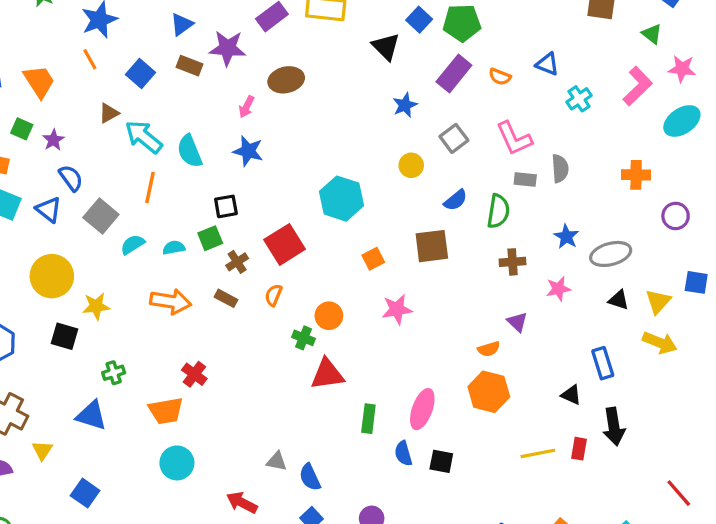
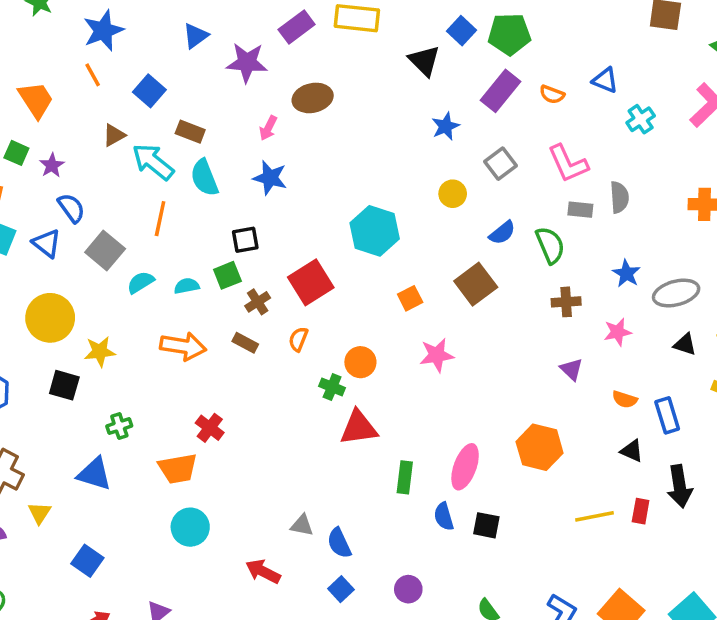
brown rectangle: (190, 66) -> (190, 132), moved
green semicircle: (498, 211) -> (550, 245), turned -32
brown square: (432, 246) -> (476, 284), turned -30
orange semicircle: (489, 349) -> (625, 399), moved, turned 35

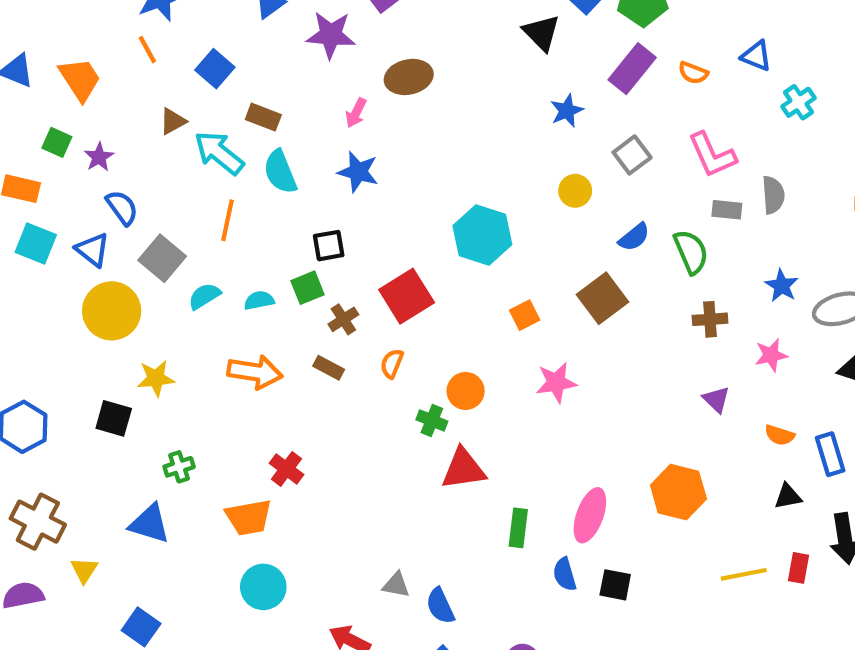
yellow circle: (50, 318) -> (112, 311), moved
black triangle: (632, 451) -> (788, 496), turned -35

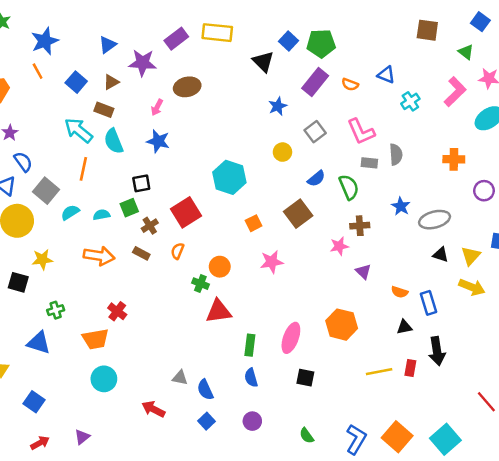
brown triangle: (173, 121) -> (111, 82), moved
pink star: (771, 355) -> (339, 246), moved
blue semicircle: (565, 574) -> (251, 378), moved

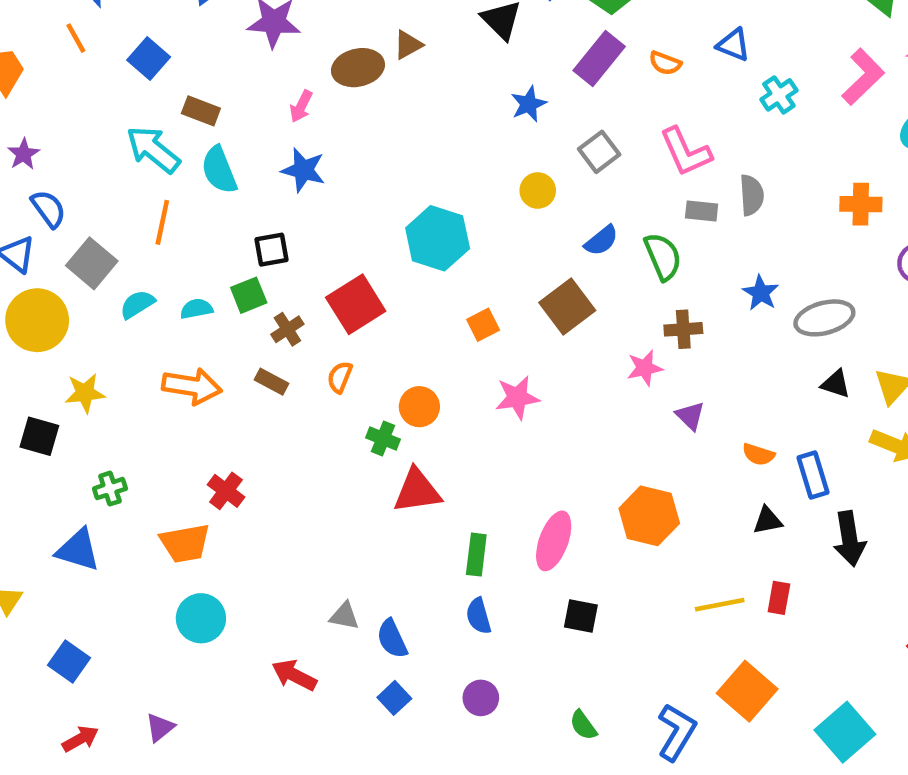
brown triangle: (111, 82) -> (408, 45), moved
black arrow: (437, 351) -> (849, 539), moved
orange square: (397, 437) -> (747, 691), moved

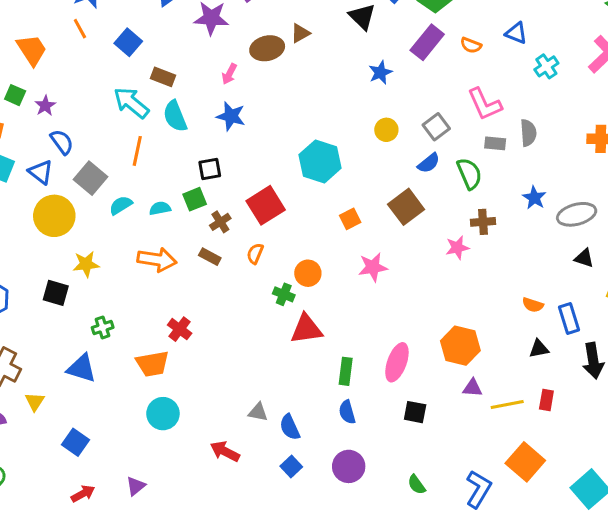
gray square: (599, 152) -> (436, 127), moved
purple triangle: (690, 416) -> (472, 388), moved, turned -40
purple circle: (481, 698) -> (349, 466), size x1.4

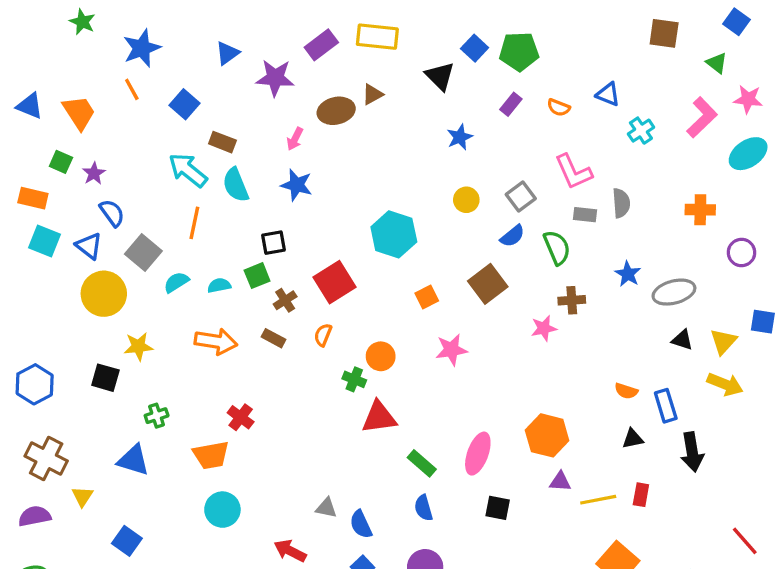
purple rectangle: (427, 42) -> (511, 104), size x0.6
green rectangle: (346, 371) -> (422, 463), turned -56

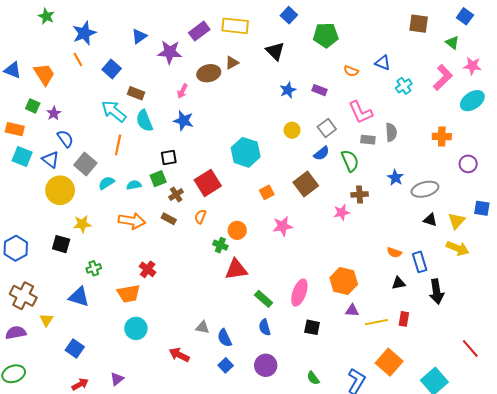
blue square: (475, 48) -> (289, 15), moved
purple rectangle: (511, 104) -> (319, 90), moved, turned 72

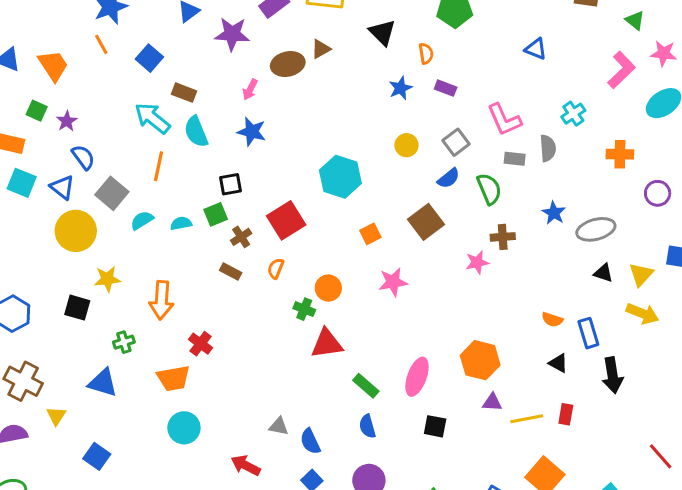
orange semicircle: (351, 71) -> (426, 53), moved, turned -120
cyan cross: (404, 86) -> (573, 114), moved
orange arrow: (132, 221) -> (161, 300), moved, turned 85
black triangle: (399, 283) -> (558, 363), turned 40

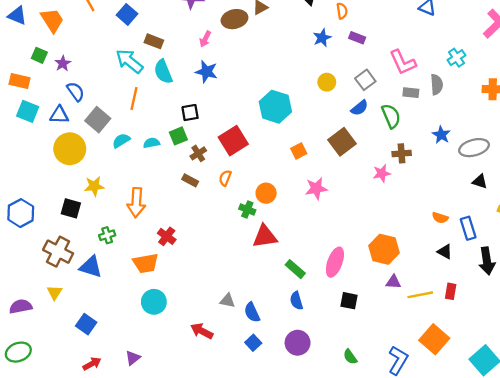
blue triangle: (62, 187) -> (59, 115), turned -36
brown cross: (23, 381) -> (58, 252), moved

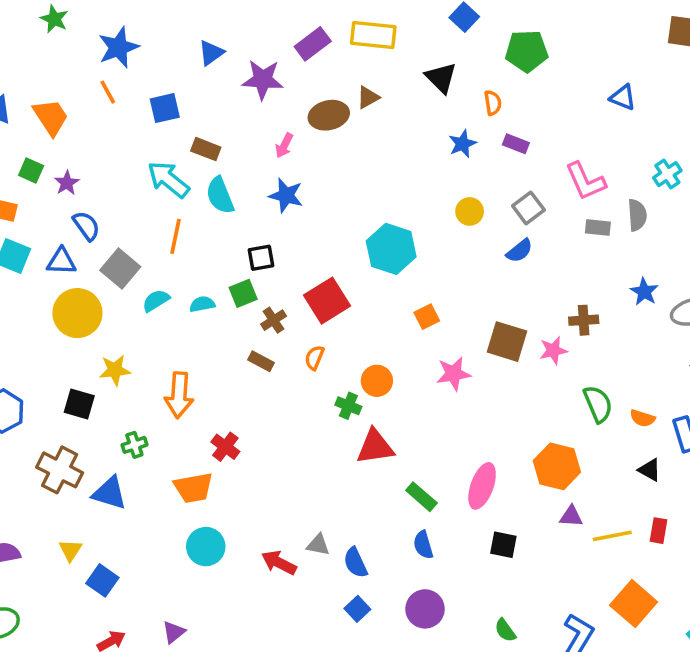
blue square: (127, 14) -> (165, 108), turned 36
green semicircle: (391, 116) -> (598, 404), moved
brown square: (342, 142) -> (507, 342), moved, turned -36
yellow triangle: (55, 292) -> (70, 550), moved
red arrow: (202, 331) -> (279, 563), moved

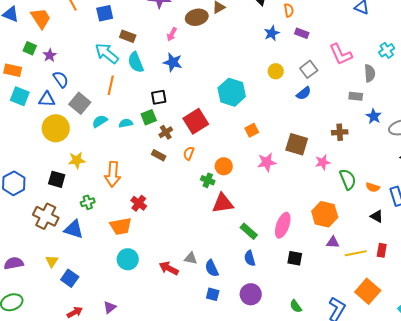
gray rectangle: (598, 228) -> (356, 96), moved
pink star: (553, 350) -> (323, 162), moved
blue square: (357, 609) -> (213, 294), turned -32

